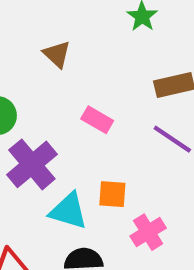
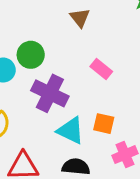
purple cross: (32, 164) -> (50, 93), turned -33

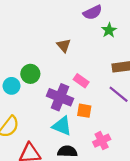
purple cross: (50, 93) -> (60, 97), moved
orange square: (104, 124) -> (84, 111), moved

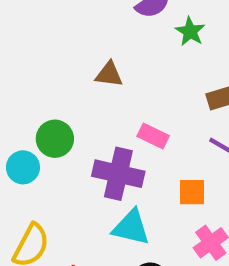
brown triangle: (64, 45) -> (109, 74), turned -32
orange square: (84, 111) -> (192, 192), moved

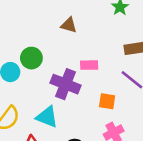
pink rectangle: (153, 136) -> (89, 65), turned -36
cyan triangle: (131, 227) -> (47, 117), moved

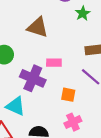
brown triangle: (69, 25) -> (38, 27), size x1.5

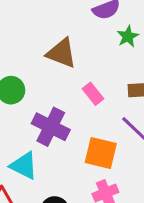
pink rectangle: (54, 63) -> (93, 94), moved, turned 48
orange square: (68, 95) -> (101, 153), size x1.5

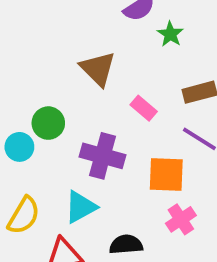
brown triangle: (61, 53) -> (98, 69), turned 36
cyan triangle: (24, 166) -> (81, 207), turned -44

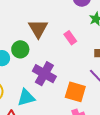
brown triangle: (98, 69) -> (38, 29), moved
pink rectangle: (144, 108) -> (70, 38), moved

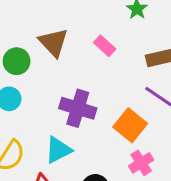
green circle: (20, 49) -> (17, 61), moved
orange square: (75, 92) -> (130, 125), turned 35

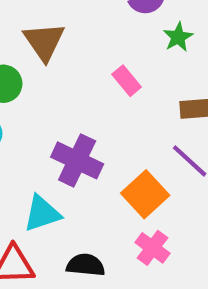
brown triangle: (53, 43) -> (44, 42), moved
pink cross: (141, 163) -> (152, 248), turned -30

